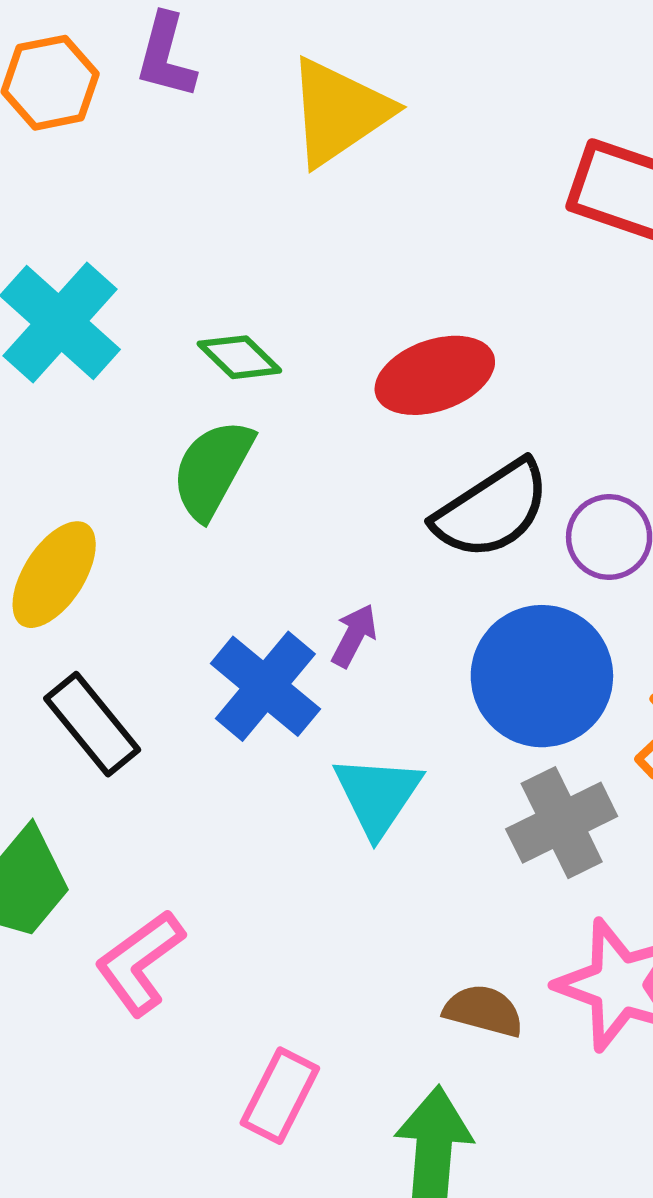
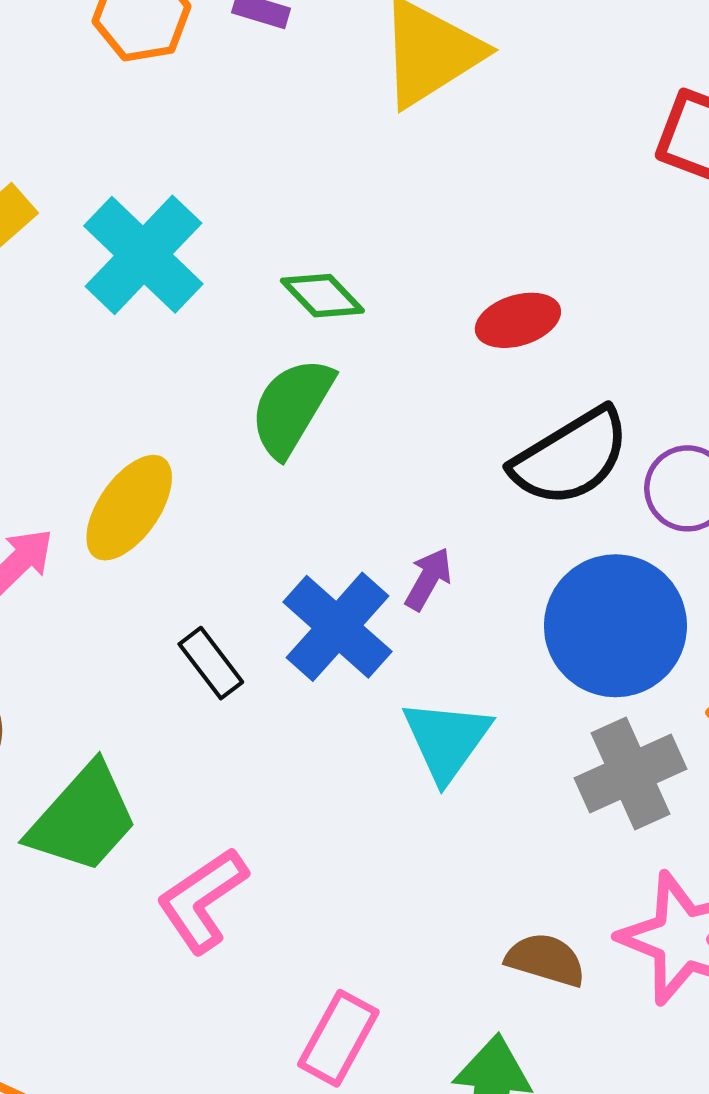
red ellipse: (435, 375) -> (518, 320), size x0.7
black rectangle: (92, 724) -> (211, 663), moved, size x0.7

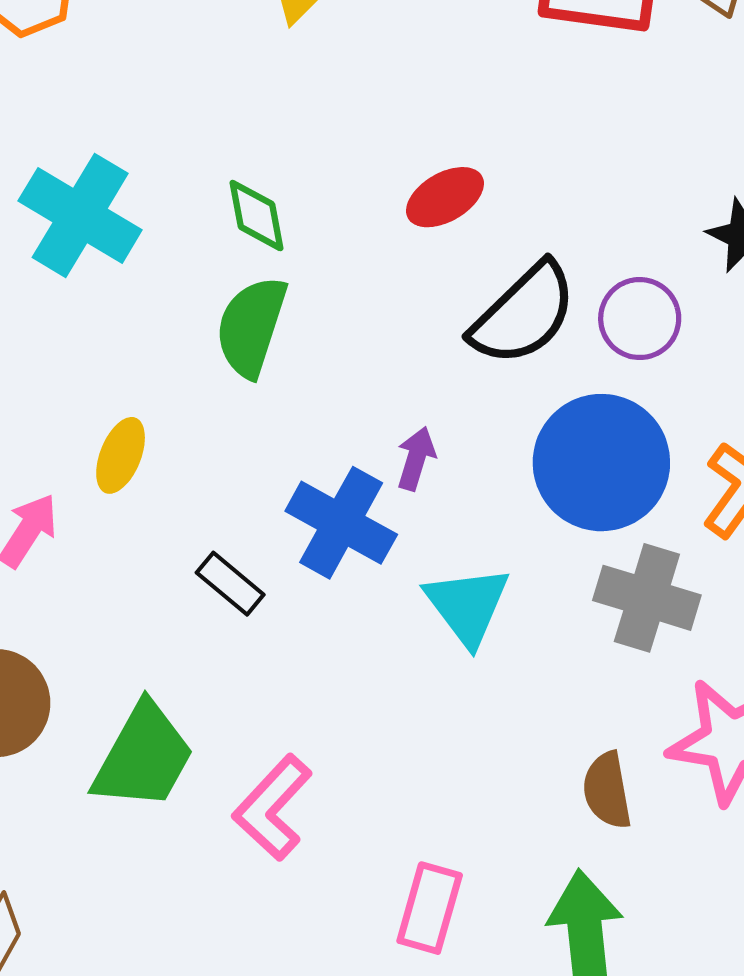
green diamond: (322, 296) -> (257, 216), turned 46
yellow ellipse: (129, 508) -> (121, 455), size x0.7
gray cross: (630, 774) -> (647, 598), turned -36
brown semicircle: (546, 960) -> (607, 790), turned -104

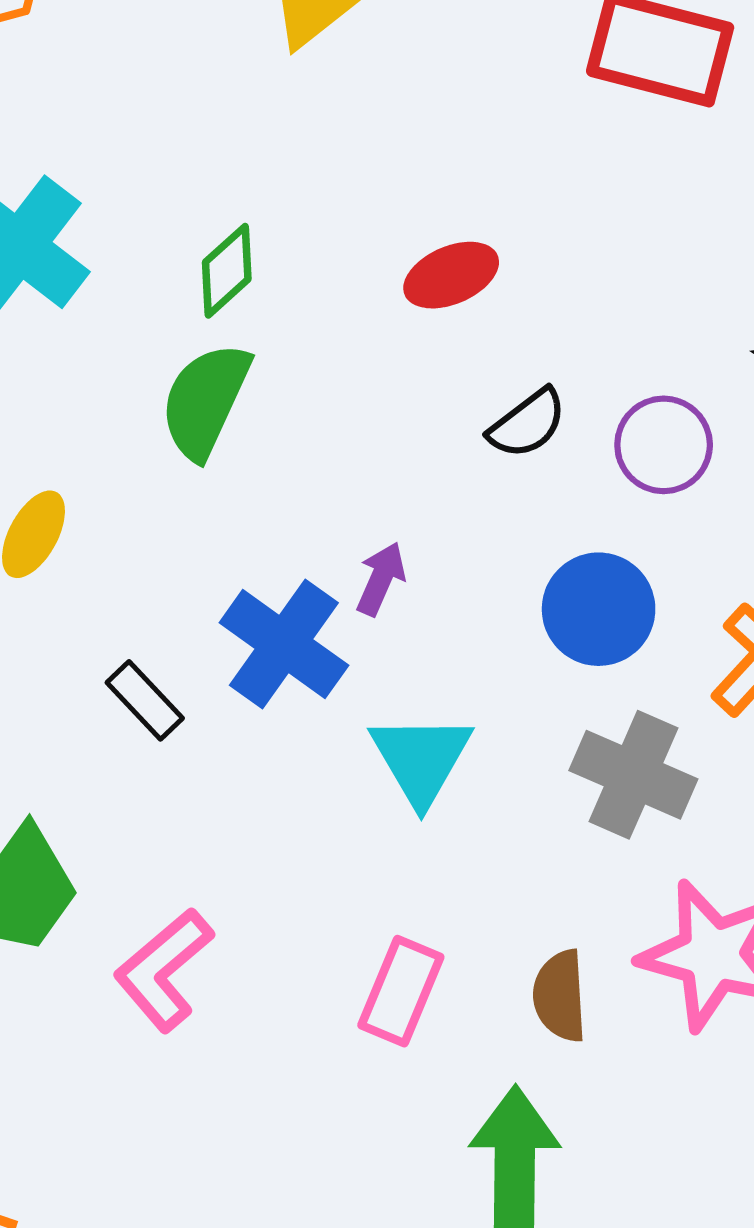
green diamond: (257, 216) -> (227, 271), turned 52
black semicircle: (524, 314) -> (527, 424), size x0.6
blue circle: (601, 463) -> (599, 609), size x0.7
pink rectangle: (430, 908) -> (401, 991), moved

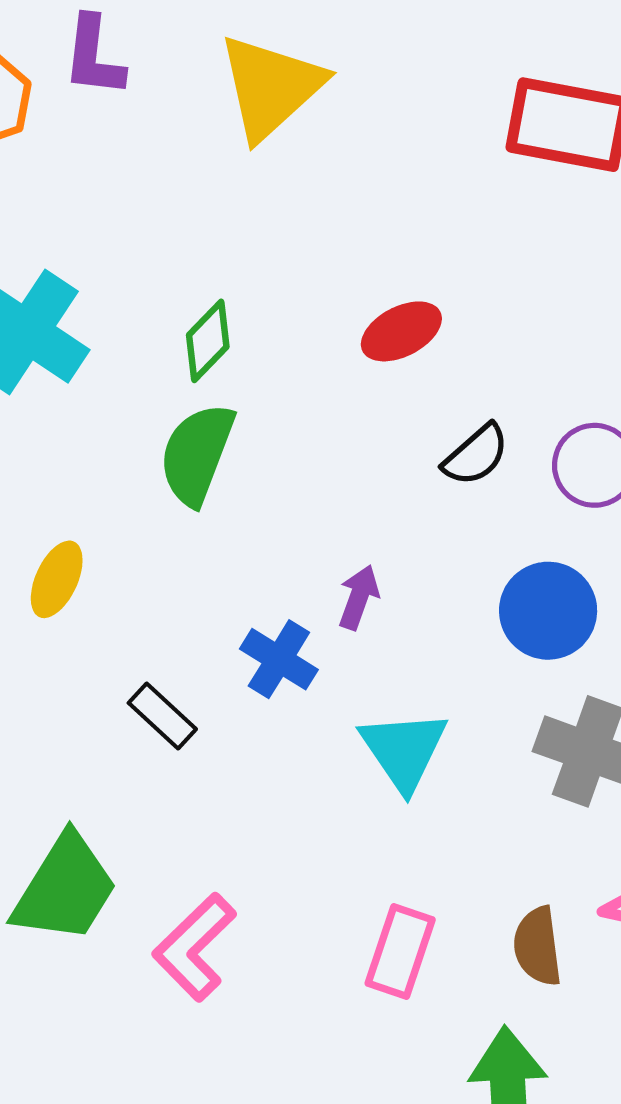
blue cross: (284, 644) -> (279, 659), size x0.7

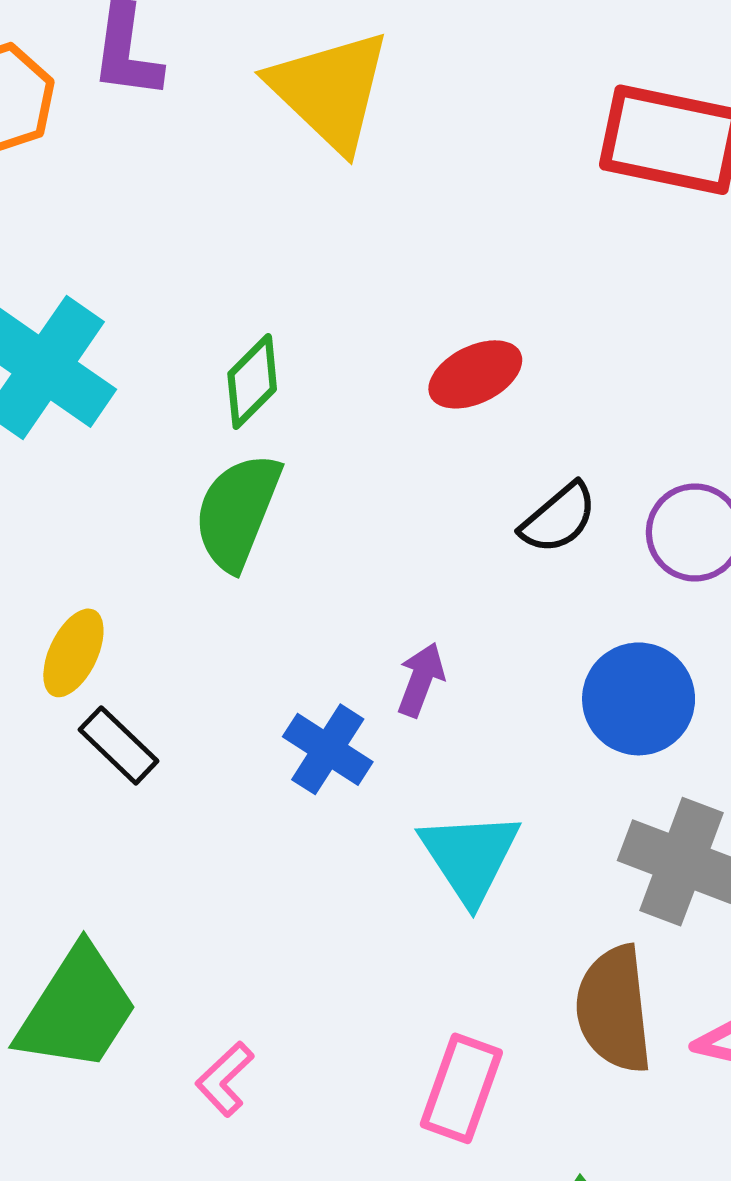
yellow triangle: (271, 87) -> (330, 90), turned -35
black rectangle: (162, 716) -> (119, 745), moved
brown semicircle: (538, 946) -> (614, 1009), moved, size x1.4
pink L-shape: (194, 947) -> (225, 1079), size x0.6

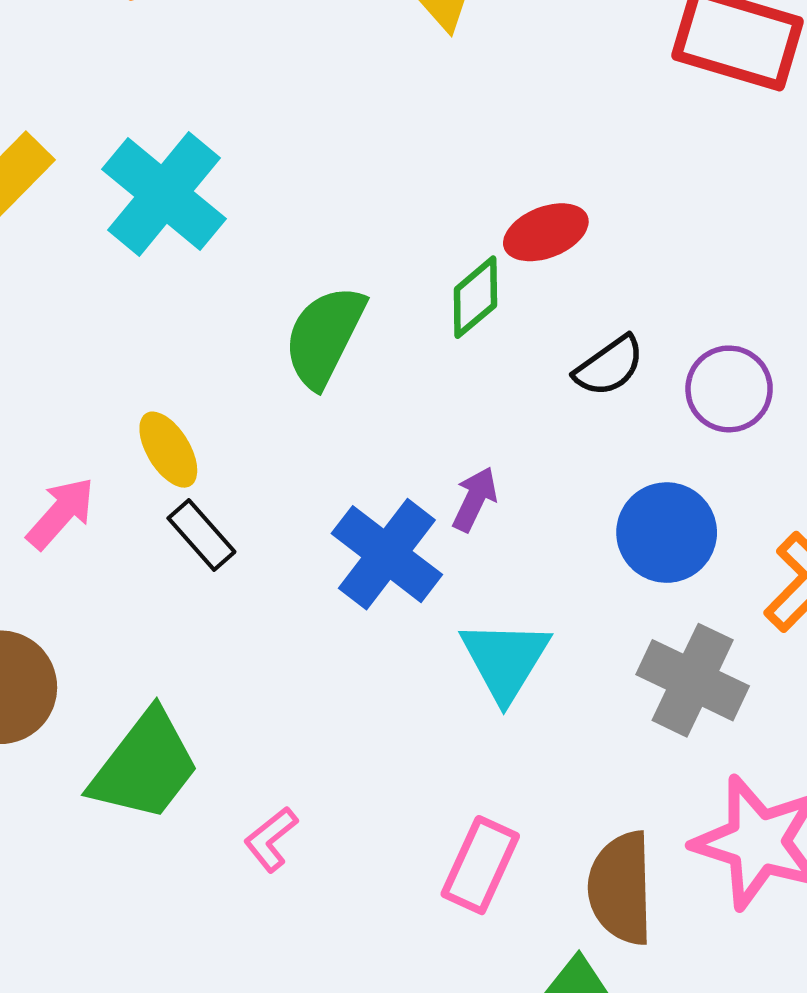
green diamond: (252, 381) -> (475, 297), moved
yellow ellipse: (73, 653) -> (168, 450), turned -62
blue cross: (328, 749) -> (387, 554), size x1.4
brown semicircle: (614, 1009) -> (621, 888), moved

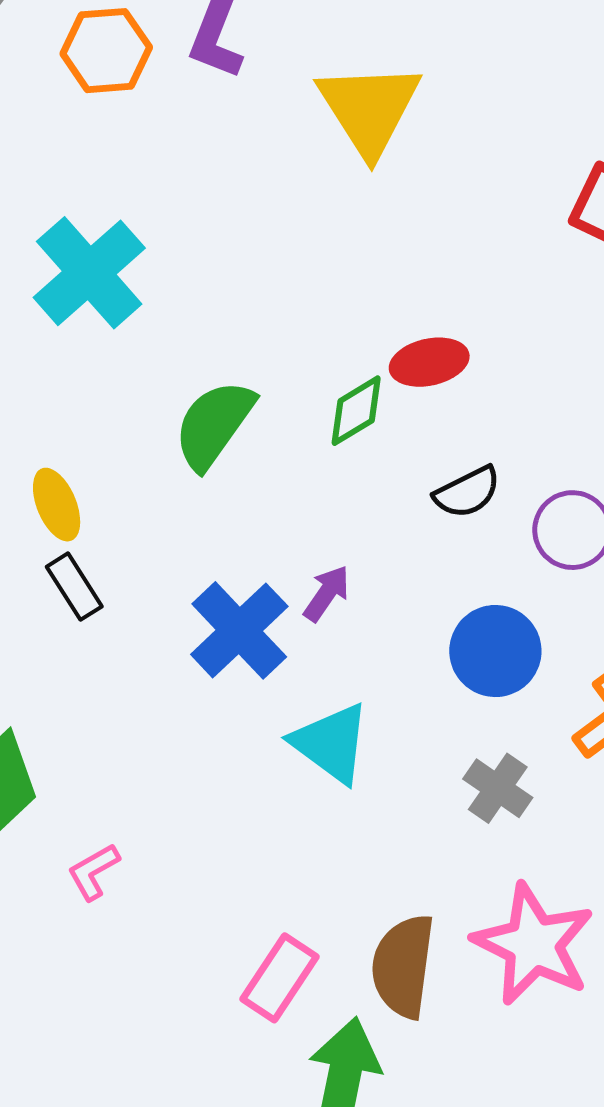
cyan triangle: (505, 660) -> (331, 743), turned -34
gray cross: (693, 680) -> (498, 788), size x0.7
pink rectangle: (480, 865) -> (279, 978), moved

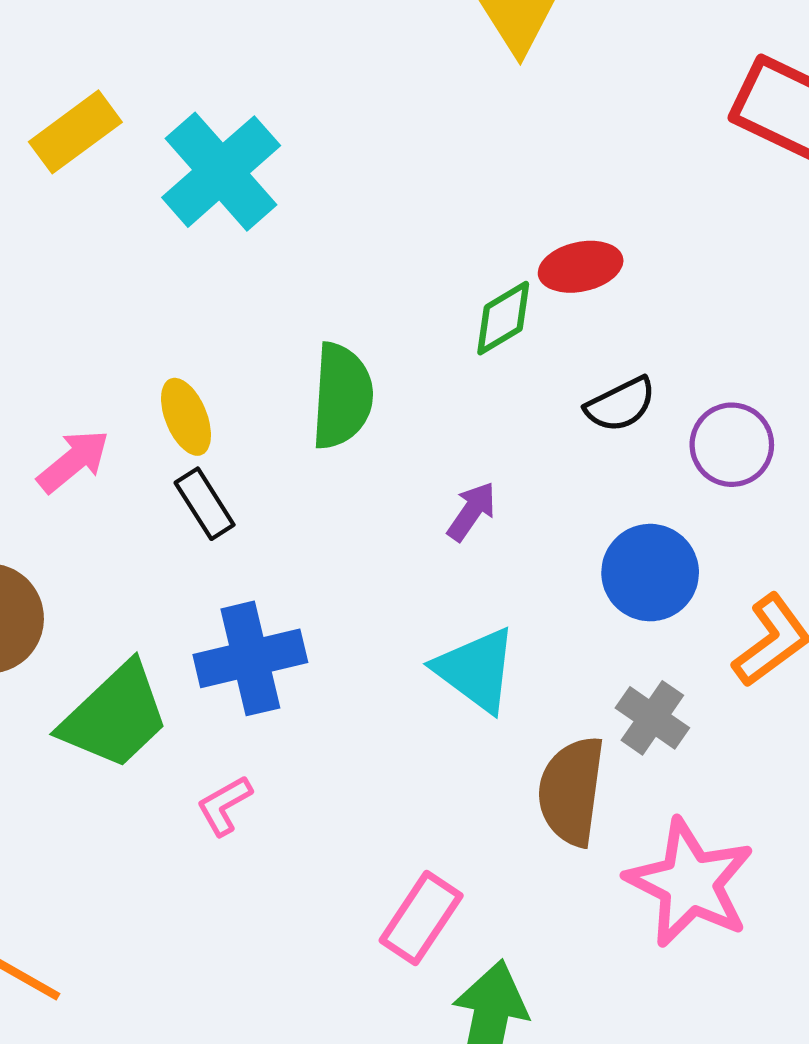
green semicircle: (214, 424) -> (342, 396), moved, turned 148
blue cross: (239, 630) -> (250, 658), moved, turned 30
brown semicircle: (403, 966) -> (571, 791), moved

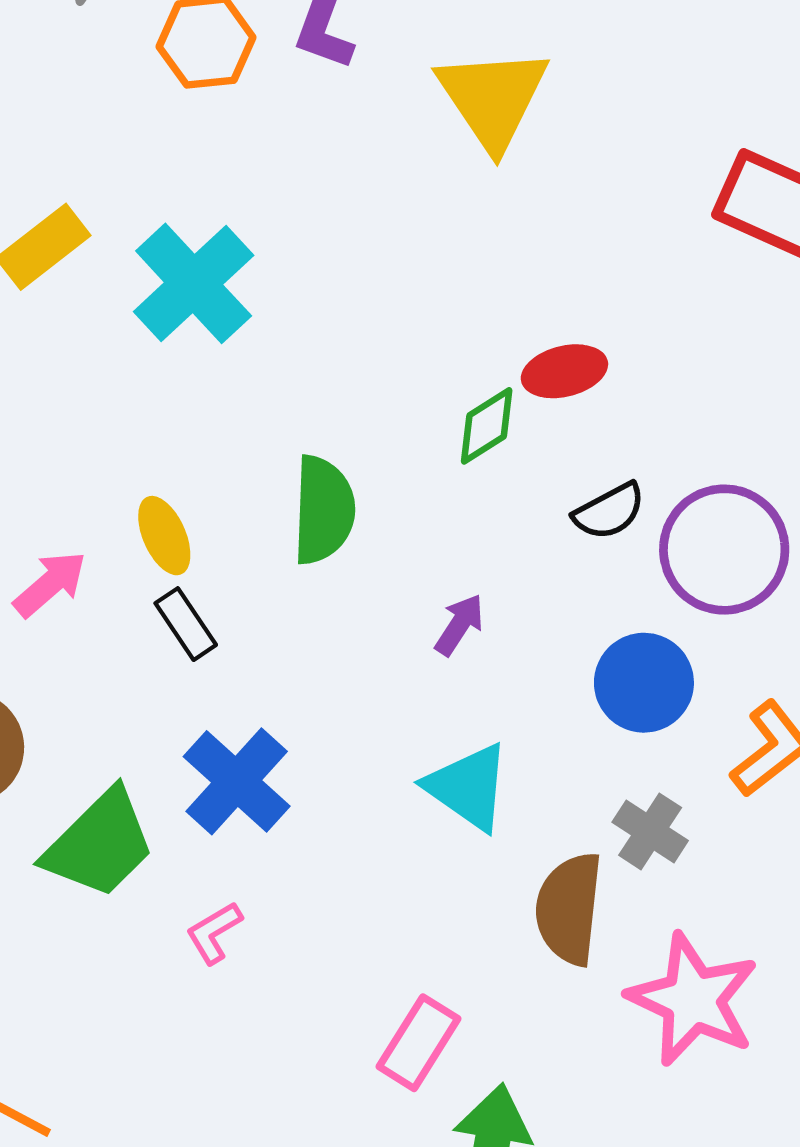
purple circle: (732, 445) -> (724, 550), size x1.5
blue cross: (250, 658) -> (237, 781), turned -33

